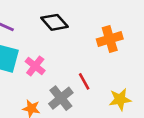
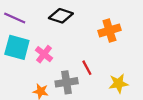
black diamond: (54, 22) -> (61, 16), turned -30
gray cross: (61, 98) -> (67, 82), turned 30

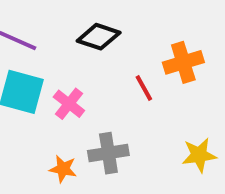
red line: (87, 68) -> (144, 88), moved

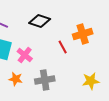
orange star: (63, 169) -> (16, 79), moved

